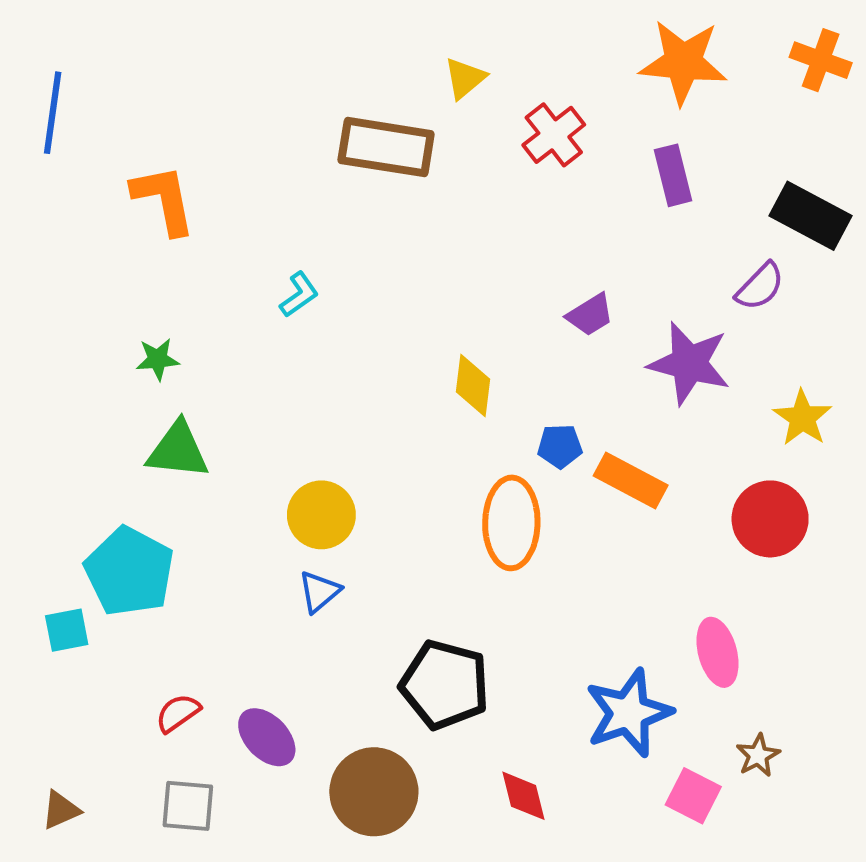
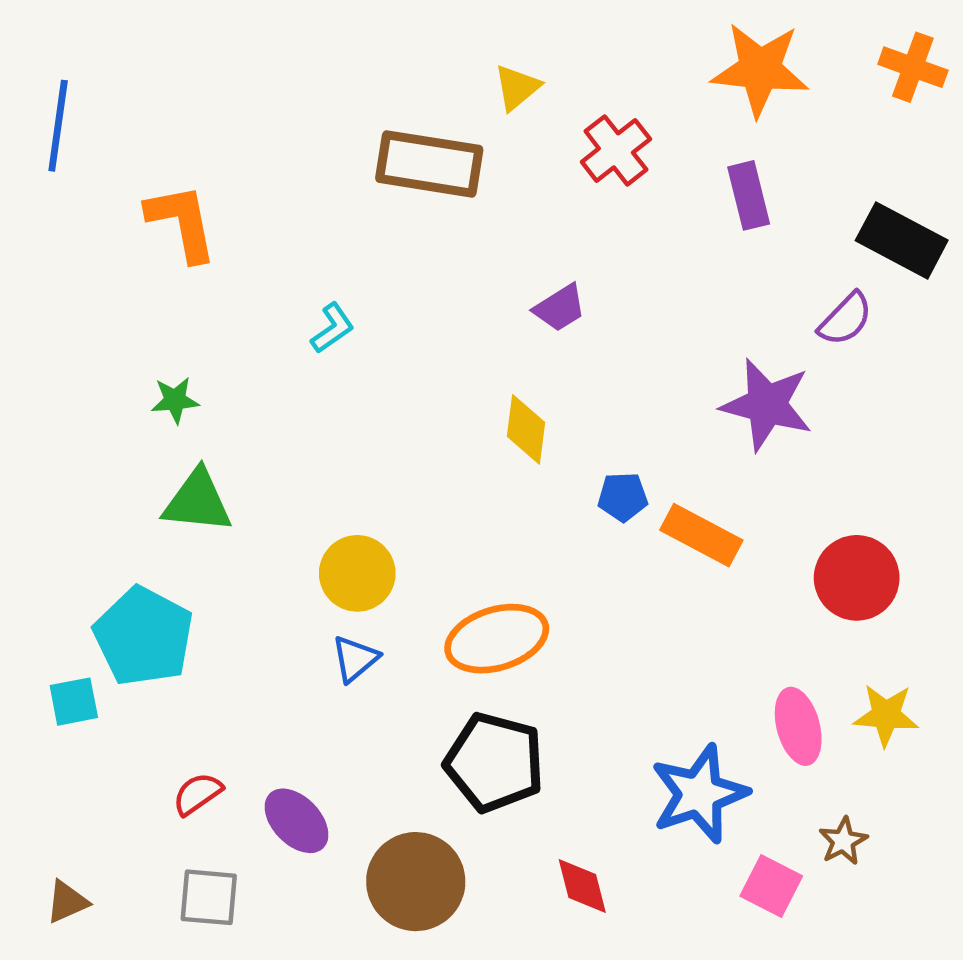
purple trapezoid: (590, 315) -> (560, 308), moved
yellow star: (802, 418) -> (886, 715), moved, turned -30
orange ellipse: (511, 523) -> (497, 639), moved, turned 72

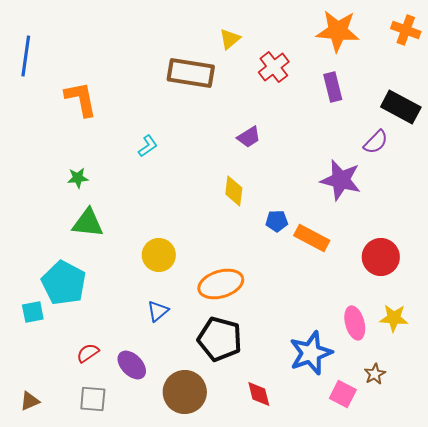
blue triangle: (355, 659) -> (158, 311), moved

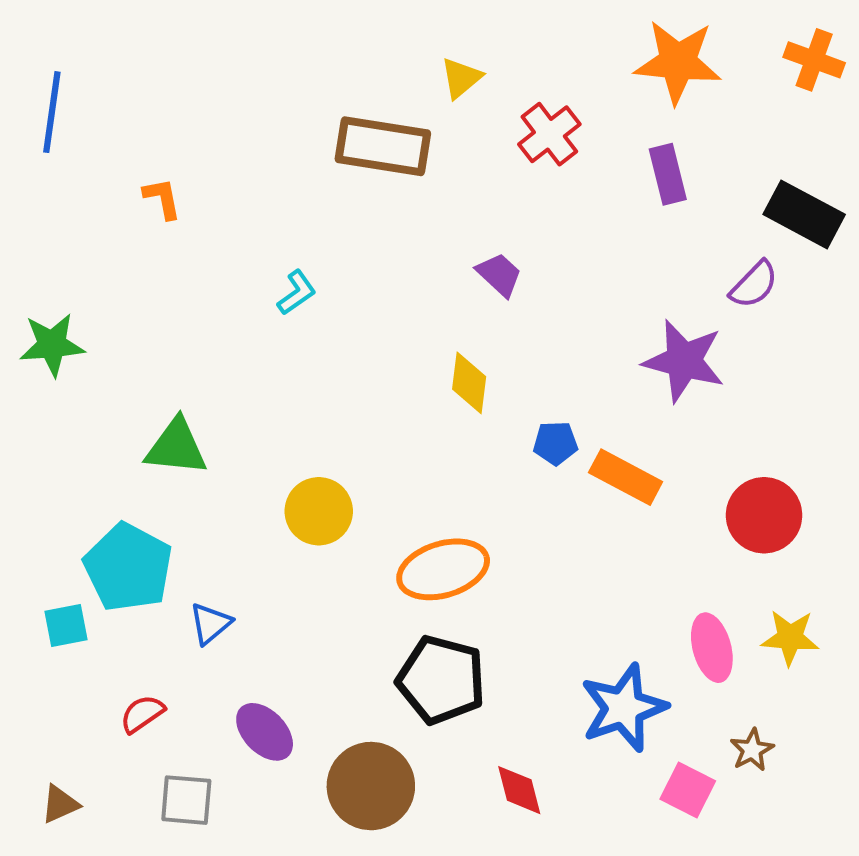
orange L-shape: (81, 99) -> (162, 198), size x0.6
purple trapezoid: (249, 137) -> (499, 275), turned -105
green star: (78, 178) -> (52, 345), moved, size x1.5
blue triangle: (158, 311) -> (210, 624), moved
red semicircle: (88, 353) -> (142, 714), moved

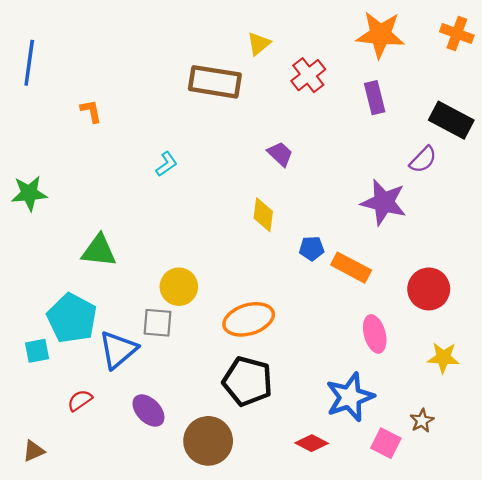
blue triangle: (210, 624) -> (118, 350), size x1.6
pink ellipse: (712, 648) -> (375, 334), moved
red diamond: (519, 790) -> (312, 443), moved, turned -48
gray square: (186, 800) -> (157, 323), moved

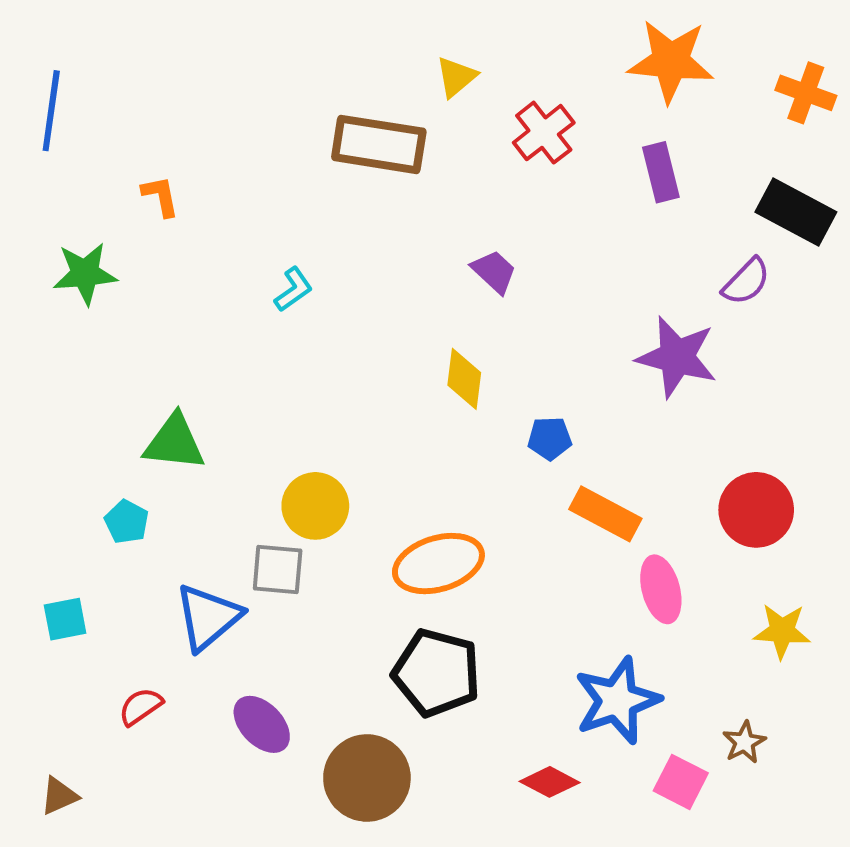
orange cross: (457, 33) -> (806, 93), moved
green star: (29, 193) -> (85, 274), moved
orange rectangle: (351, 268) -> (605, 514), moved
cyan pentagon: (72, 318) -> (127, 522), moved, size x0.5

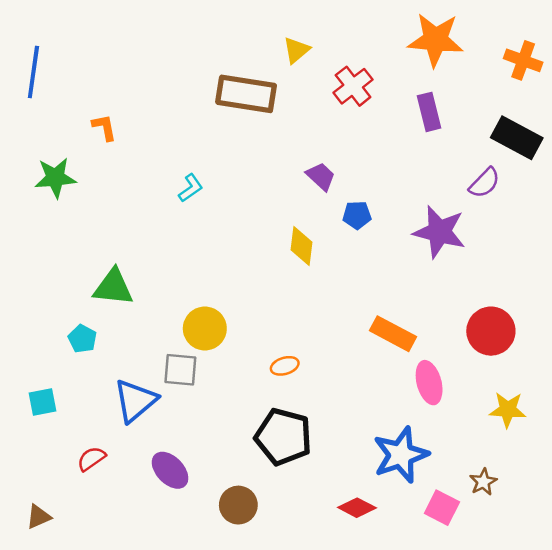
blue pentagon: (550, 438) -> (357, 215), moved
orange ellipse: (438, 564) -> (285, 366), size x0.5
brown circle: (367, 778) -> (238, 505), size x0.7

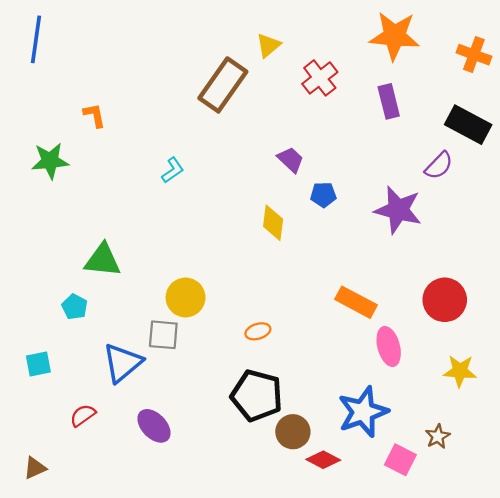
blue line: (33, 72) -> (36, 39), moved
brown rectangle: (246, 94) -> (223, 85), turned -64
brown circle: (238, 505) -> (293, 432), moved

